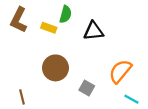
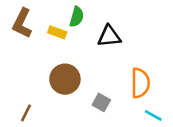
orange semicircle: (120, 71) -> (140, 83), turned 140
brown line: (22, 97) -> (26, 113), turned 40

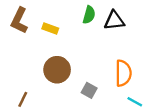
green semicircle: (77, 17) -> (89, 15), moved
black triangle: (109, 36) -> (114, 21), moved

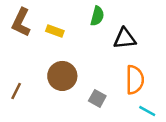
black triangle: (114, 21) -> (125, 39), moved
brown line: (23, 99) -> (16, 91), moved

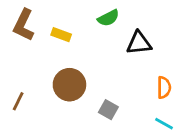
green semicircle: (97, 16) -> (108, 18), turned 48
orange semicircle: (135, 80) -> (164, 87), moved, size x0.7

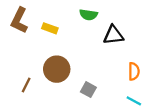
green semicircle: (108, 18) -> (88, 15), turned 36
brown line: (18, 101) -> (26, 85), moved

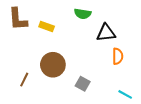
brown L-shape: (19, 20) -> (18, 19), turned -30
orange semicircle: (134, 71) -> (118, 56), moved

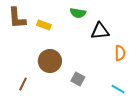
orange semicircle: (118, 56) -> (120, 53), moved
brown line: (24, 80) -> (23, 84), moved

